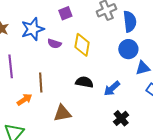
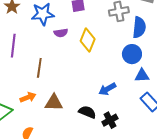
purple semicircle: (54, 44) -> (61, 33), turned -40
black semicircle: (84, 82) -> (87, 112), moved
orange arrow: (24, 100) -> (28, 97), moved

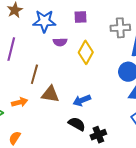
blue arrow: (107, 89) -> (82, 100), moved
brown triangle: (54, 103) -> (50, 94), moved

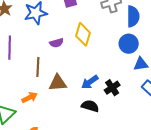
purple semicircle: (60, 42) -> (56, 43), moved
black cross: (98, 135) -> (112, 88), moved

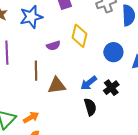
blue circle: (129, 44) -> (113, 52), moved
orange arrow: (30, 97) -> (31, 117), moved
black semicircle: (90, 106) -> (90, 107), turned 60

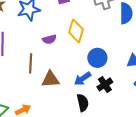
blue circle: (113, 52) -> (97, 58), moved

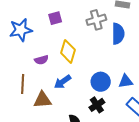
blue circle: (97, 58) -> (101, 82), moved
blue arrow: (82, 79) -> (63, 82), moved

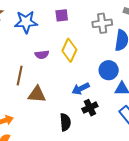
blue arrow: (63, 82) -> (81, 89), moved
blue circle: (101, 82) -> (109, 70), moved

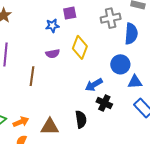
blue star: (26, 22) -> (52, 26), moved, size x0.6
brown triangle: (37, 94) -> (50, 127), moved
black cross: (90, 108) -> (104, 103), turned -35

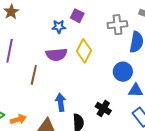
purple square: (70, 13) -> (77, 16), turned 32
purple semicircle: (53, 54) -> (56, 54), size x1.5
blue arrow: (94, 85) -> (61, 102), moved, turned 108

